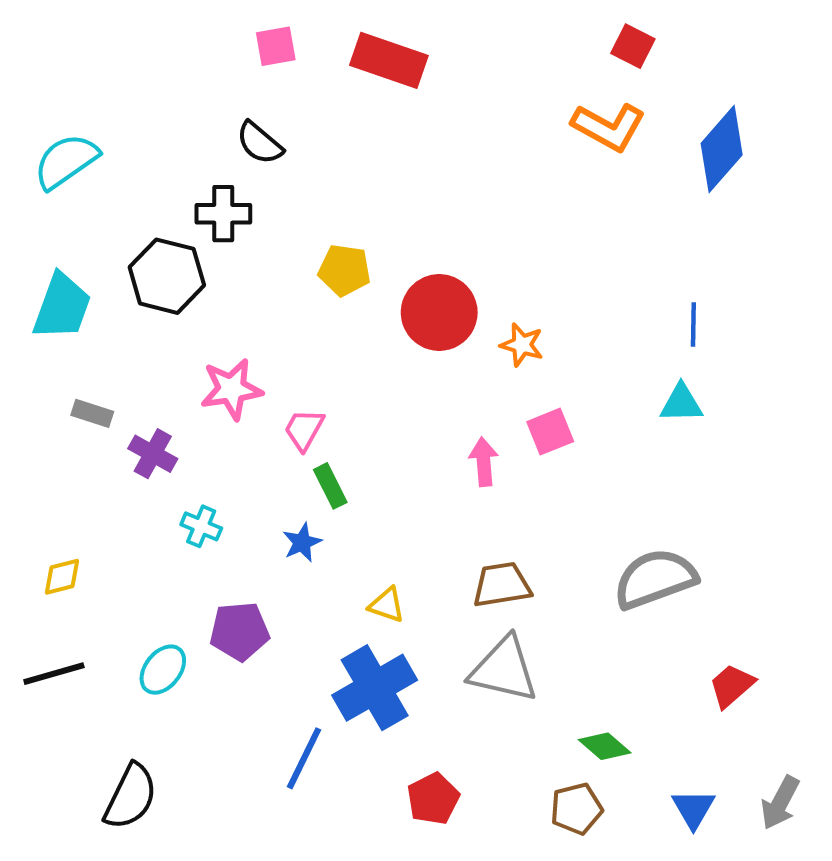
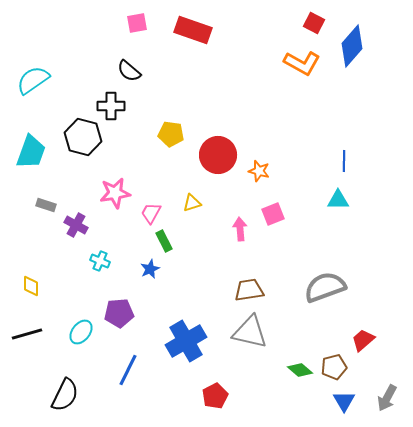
blue diamond: (722, 149) -> (352, 46), moved
yellow diamond: (62, 577) -> (31, 286), turned -75
yellow triangle: (387, 605) -> (192, 203), moved, turned -36
blue line: (304, 758) -> (128, 370), moved
brown pentagon: (576, 809) -> (334, 367), moved

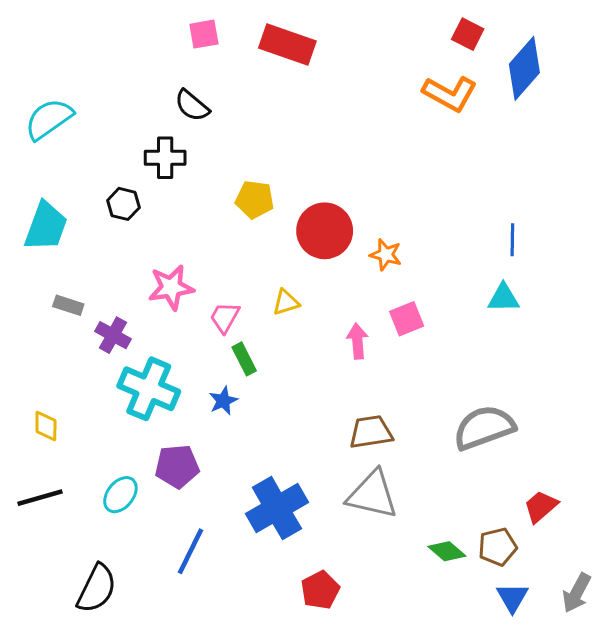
black hexagon: (83, 137) -> (123, 204), size x0.6
cyan cross: (100, 261) -> (149, 389), size x2.0

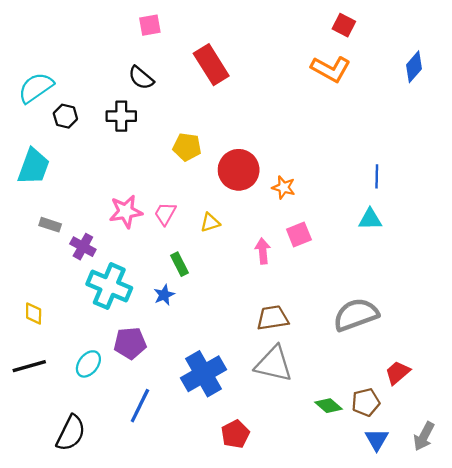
red rectangle: (287, 44) -> (211, 65), moved, turned 39
blue diamond: (524, 68) -> (414, 67), moved, size x0.7
black hexagon: (123, 204) -> (65, 116), moved
pink trapezoid: (225, 317) -> (165, 214), moved

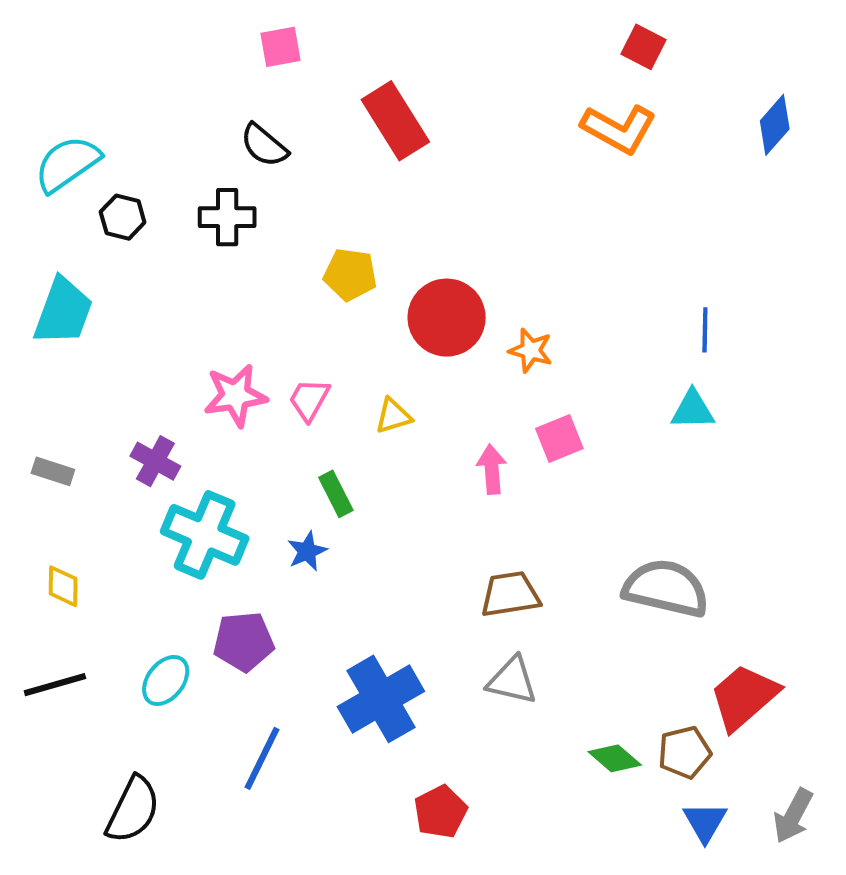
gray rectangle: (50, 225) -> (53, 471), moved
gray semicircle: (356, 315) -> (666, 588), turned 33
gray triangle: (274, 364) -> (512, 680), size x0.7
red trapezoid: (398, 373) -> (744, 697), size x1.5

